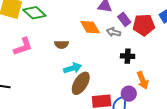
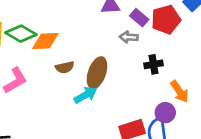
orange diamond: (90, 27) -> (45, 41), moved, turned -50
brown ellipse: (81, 83) -> (97, 73), moved

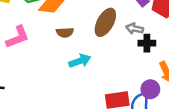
gray arrow: (129, 37) -> (135, 29), moved
brown ellipse: (97, 73) -> (105, 22), moved

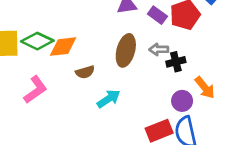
purple circle: (150, 89) -> (182, 101), moved

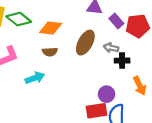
orange diamond: (63, 47) -> (51, 28), moved
cyan arrow: (109, 99) -> (35, 78), moved
purple circle: (182, 101) -> (106, 94), moved

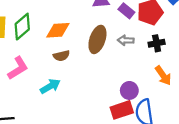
green diamond: (19, 19) -> (22, 27), turned -70
black cross: (122, 61) -> (157, 43), moved

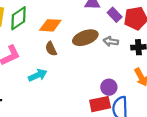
brown ellipse: (97, 39) -> (85, 38), turned 45
brown semicircle: (61, 56) -> (51, 49), turned 72

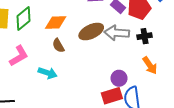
gray arrow: (111, 41) -> (117, 33), size x1.6
cyan arrow: (38, 75) -> (48, 73), turned 48

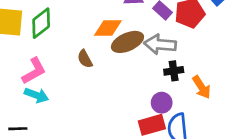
orange diamond: (56, 22) -> (108, 28), moved
black cross: (145, 36) -> (174, 71), moved
cyan arrow: (48, 73) -> (37, 95), moved

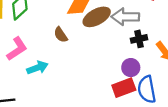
cyan arrow: (37, 95) -> (37, 68), moved, turned -36

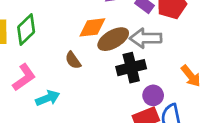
black cross: (139, 39) -> (131, 68), moved, size x1.5

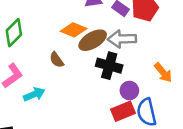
orange diamond: (92, 27) -> (74, 30), turned 30
black cross: (131, 68) -> (109, 66), turned 30

